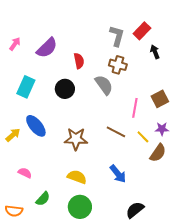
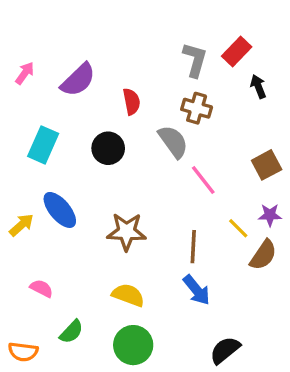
pink line: (135, 108) -> (203, 180), moved, turned -48
brown line: (116, 132) -> (193, 247), moved, turned 66

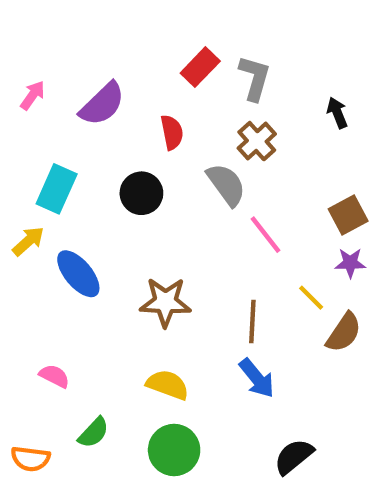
red rectangle: (237, 51) -> (200, 67), moved
brown cross: (197, 108) -> (257, 141), turned 32
purple star: (270, 215) -> (350, 263), moved
yellow arrow: (21, 225) -> (28, 241), moved

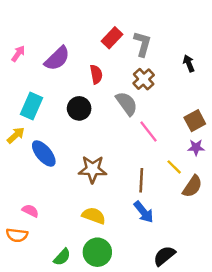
green semicircle: (94, 433) -> (62, 257), moved
orange semicircle: (30, 459) -> (17, 235), moved

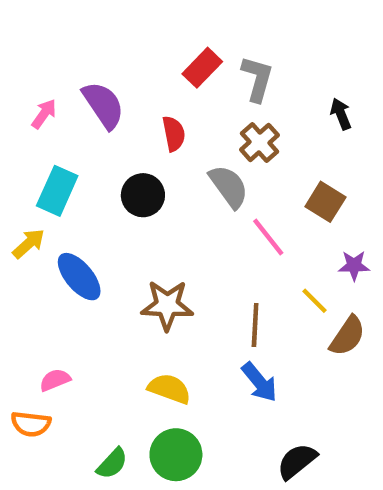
pink arrow: (18, 54) -> (44, 114), moved
purple semicircle: (57, 58) -> (103, 105), turned -80
brown square: (195, 121) -> (325, 202), moved, turned -30
pink semicircle: (30, 211) -> (55, 380), turned -49

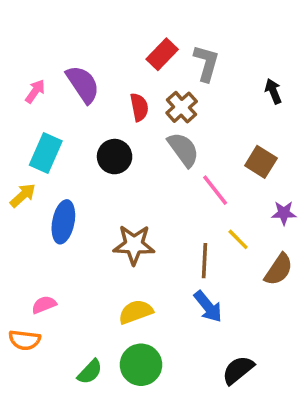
brown cross: (259, 142) -> (182, 107), moved
blue ellipse: (79, 277) -> (63, 222), turned 51
yellow line: (314, 301) -> (238, 239), moved
yellow semicircle: (169, 389) -> (136, 312), turned -40

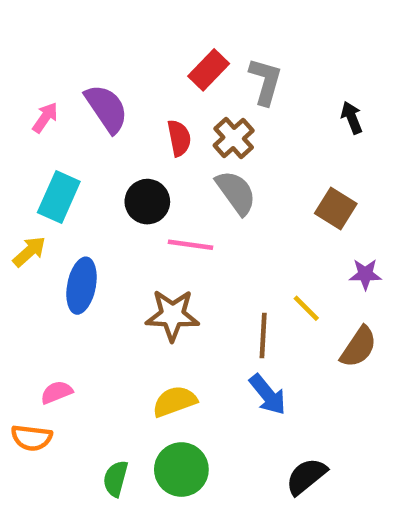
pink line: (215, 190) -> (190, 245), moved, turned -44
green semicircle: (90, 372) -> (116, 479), turned 152

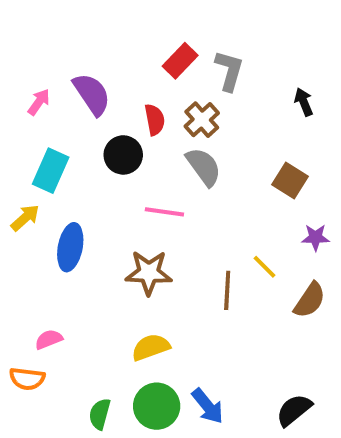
black circle: (147, 202) -> (123, 155), moved
blue arrow: (268, 395) -> (208, 406), moved
black semicircle: (306, 476) -> (294, 410), moved

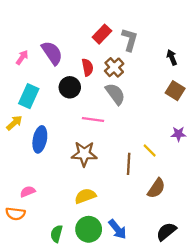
brown square: (290, 180) -> (175, 91), moved
brown semicircle: (310, 300) -> (156, 188), moved

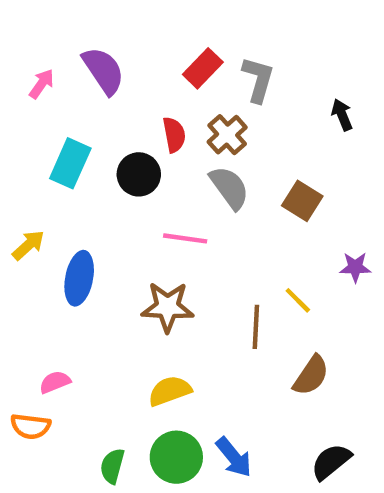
purple semicircle: (52, 53) -> (103, 71), moved
pink arrow: (22, 57) -> (42, 84), moved
brown square: (175, 91) -> (302, 201), moved
cyan rectangle: (29, 96) -> (70, 163), moved

